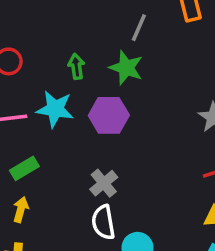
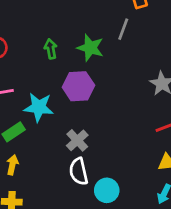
gray line: (139, 28) -> (123, 29), moved
cyan star: (55, 109) -> (39, 107), moved

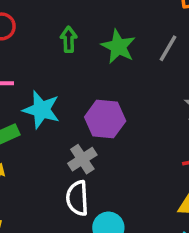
gray line: (123, 29) -> (168, 48), moved
purple hexagon: (78, 86) -> (105, 119), moved

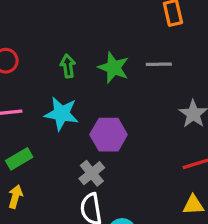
gray line: (168, 48) -> (159, 64), turned 65
cyan star: (41, 110) -> (61, 114), moved

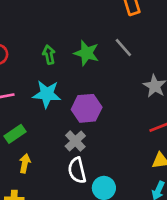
gray line: (159, 64) -> (123, 48), turned 54
yellow arrow: (15, 197) -> (25, 163), moved

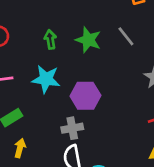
gray cross: (75, 141) -> (72, 128), turned 30

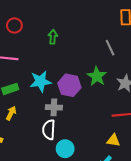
green star: (88, 40) -> (97, 76), moved
cyan star: (46, 79) -> (41, 81), moved, turned -30

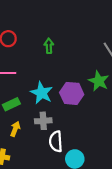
cyan star: (41, 81) -> (42, 93), turned -30
gray cross: (54, 107) -> (43, 121), moved

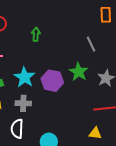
white semicircle: (56, 141) -> (17, 129), moved

